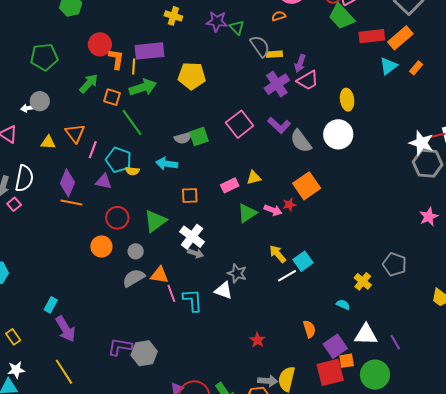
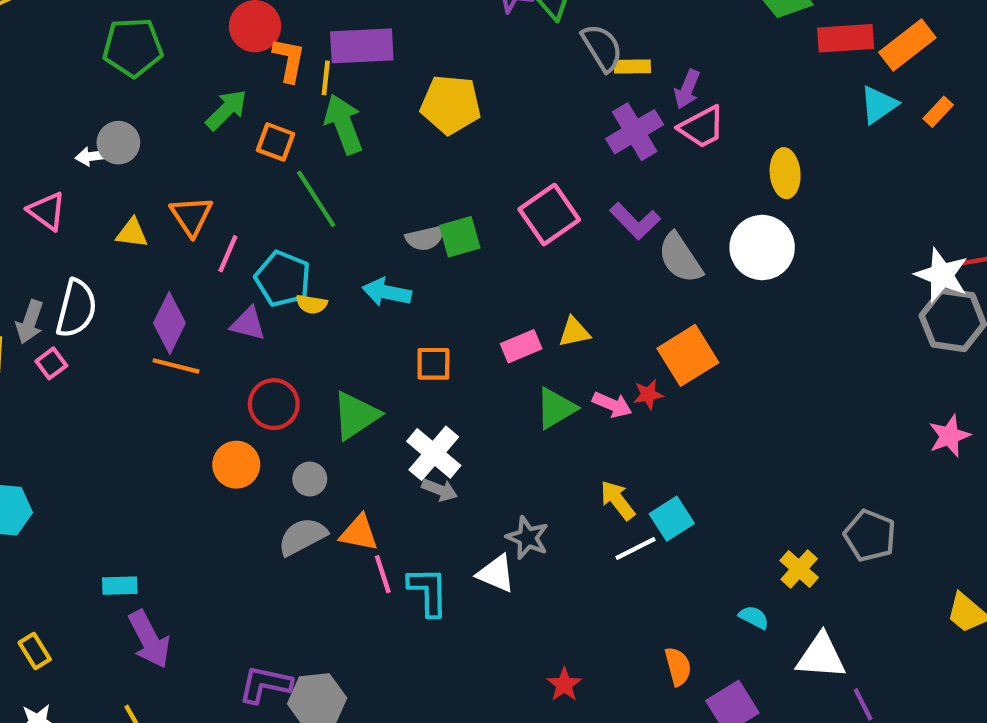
green arrow: (143, 87) -> (344, 124), turned -96
cyan rectangle: (51, 305) -> (120, 586), turned 56
white triangle: (366, 335) -> (821, 656), moved

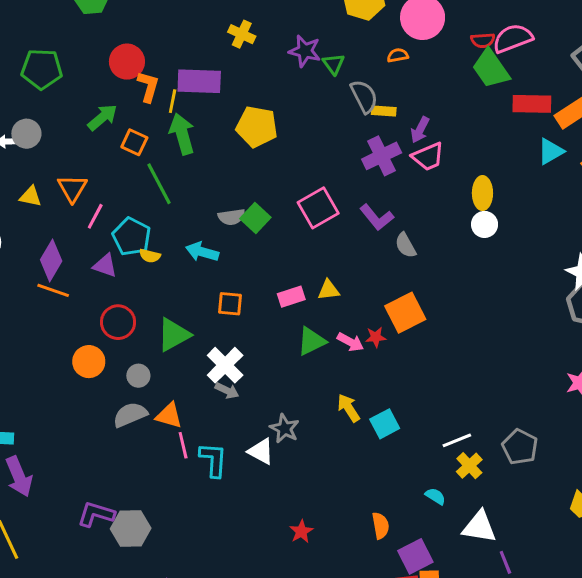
green square: (460, 237) -> (255, 218), turned -36
white circle: (762, 248) -> (485, 224), moved, size x0.6
gray semicircle: (680, 258) -> (406, 245), size x0.7
white line: (636, 549) -> (457, 440), moved

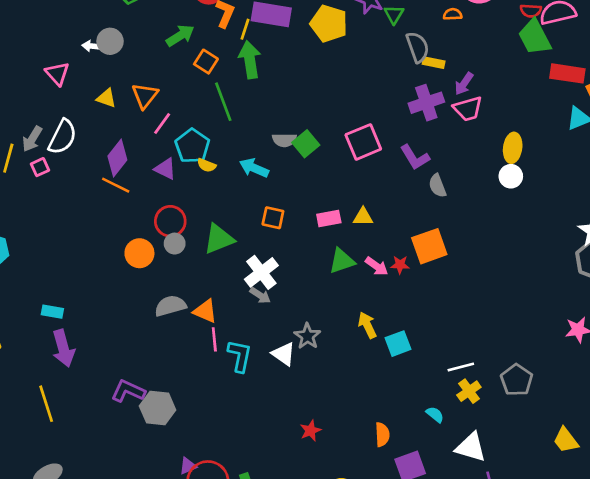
yellow pentagon: (257, 127) -> (329, 24), moved
gray circle: (138, 376) -> (175, 244), moved

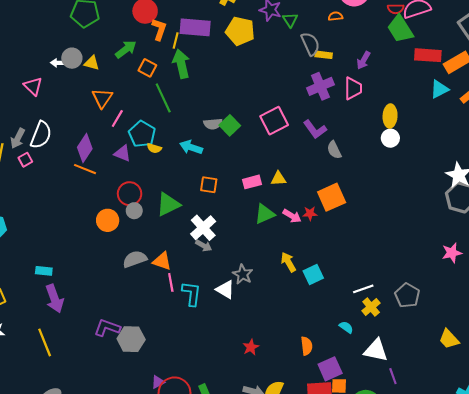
purple arrow: (464, 84) -> (363, 60), moved
yellow triangle: (106, 98) -> (92, 63), moved
pink trapezoid: (468, 109) -> (353, 88), turned -70

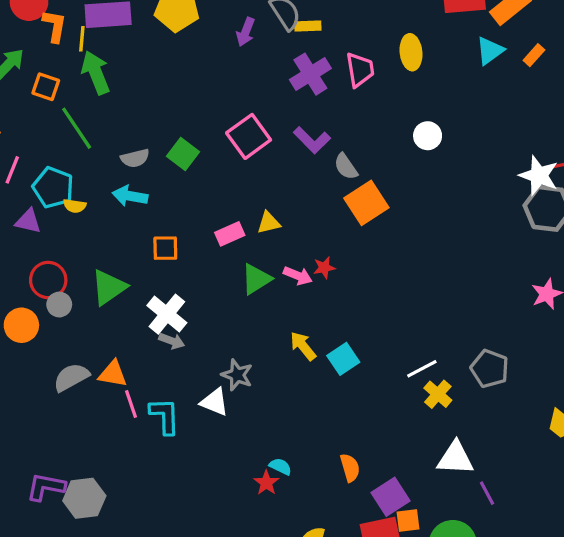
purple arrow: (363, 60) -> (246, 32), moved
yellow ellipse: (390, 116) -> (411, 52), moved
gray semicircle: (213, 124) -> (135, 158), moved
orange square: (332, 197) -> (366, 203), moved
cyan semicircle: (346, 327) -> (280, 466), moved

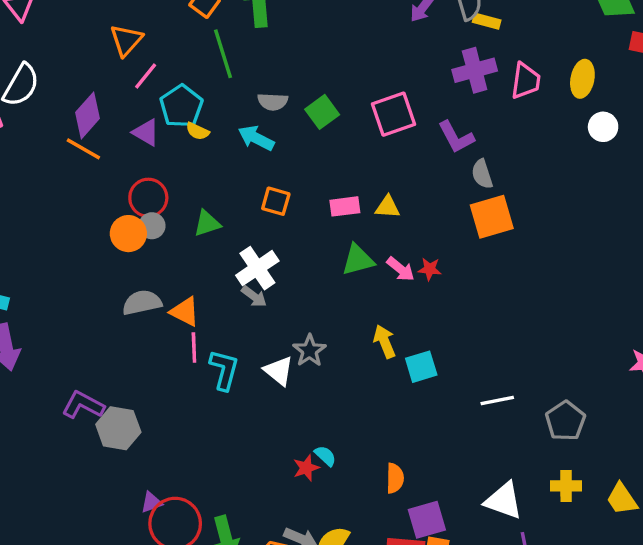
white circle: (428, 136) -> (603, 127), moved
green triangle: (109, 287) -> (207, 223), size x0.7
orange circle: (21, 325) -> (128, 234), moved
yellow cross: (438, 394) -> (566, 486), moved, turned 32

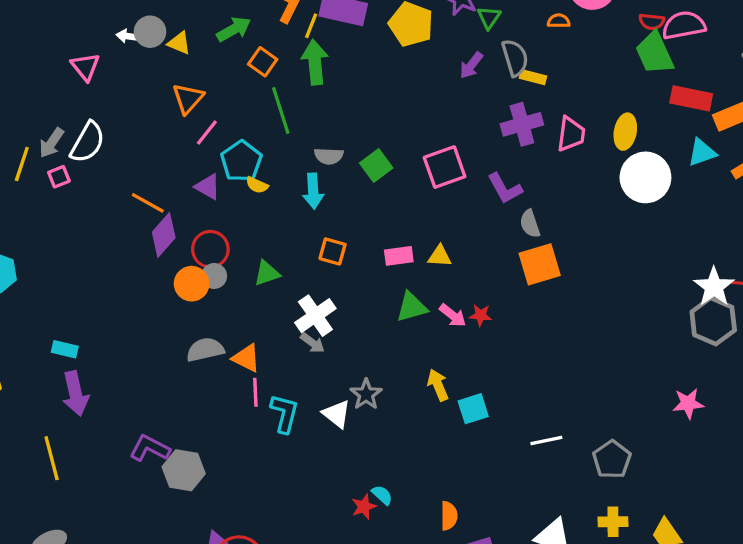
purple diamond: (88, 115) -> (164, 235), moved
white circle: (603, 127) -> (645, 177), size x1.8
cyan arrow: (256, 138) -> (313, 191), turned -120

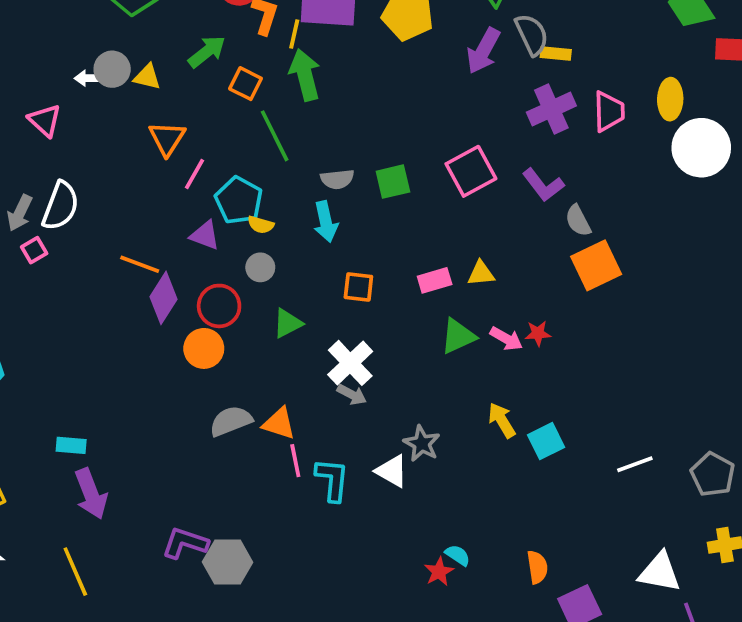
purple arrow: (471, 65) -> (483, 51), size x1.4
green square: (376, 166) -> (393, 182), turned 32
gray circle: (214, 276) -> (260, 267), moved

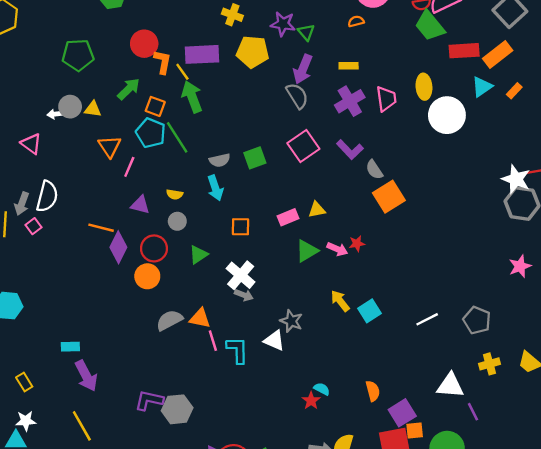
yellow line: (294, 34) -> (182, 72), turned -42
gray semicircle: (532, 35) -> (297, 96), moved
cyan pentagon: (239, 200) -> (151, 133), moved

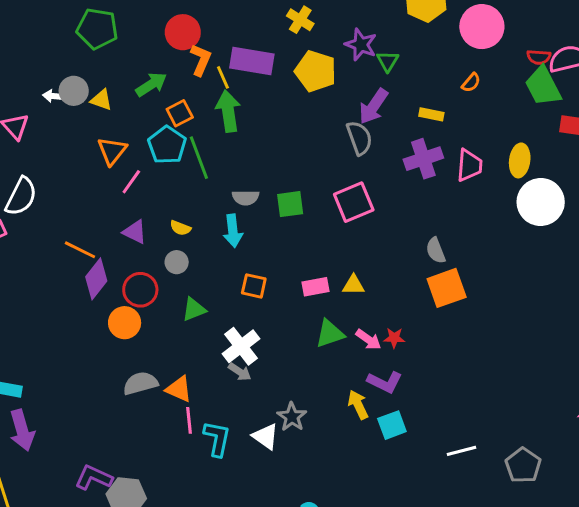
orange semicircle: (356, 21) -> (471, 83), moved, turned 133
orange square: (155, 106) -> (180, 113), turned 30
purple L-shape: (350, 150) -> (385, 382), moved, turned -32

